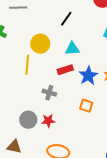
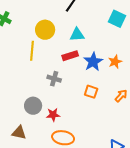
red star: (48, 121) -> (53, 115), moved

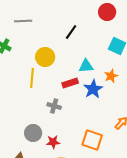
cyan triangle: (77, 35) -> (86, 66), moved
orange star: (115, 62) -> (111, 76), moved
orange square: (91, 92) -> (92, 140), moved, size x1.5

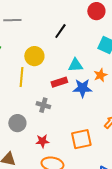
blue star: (93, 89) -> (82, 88), turned 30
gray circle: (33, 133) -> (17, 123), moved
orange square: (92, 140) -> (81, 139), turned -30

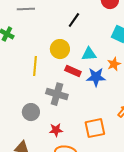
yellow circle: (34, 56) -> (60, 49), moved
red rectangle: (59, 82) -> (73, 71), turned 42
gray cross: (43, 105) -> (57, 94), size x1.5

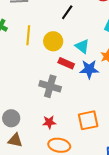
cyan triangle: (89, 54) -> (82, 46), turned 42
yellow line: (35, 66) -> (28, 35), moved
gray circle: (31, 112) -> (11, 118), moved

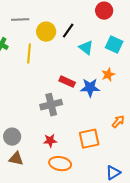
yellow circle: (53, 41) -> (46, 32), moved
cyan triangle: (82, 46) -> (86, 48), moved
gray cross: (50, 86) -> (51, 105), turned -30

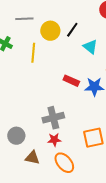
gray cross: (51, 105) -> (53, 118), moved
brown triangle: (16, 159) -> (32, 158), moved
orange ellipse: (60, 164) -> (64, 163), turned 40

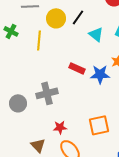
gray cross: (53, 118) -> (47, 93), moved
gray circle: (16, 136) -> (18, 103), moved
brown triangle: (32, 158) -> (38, 145), turned 35

